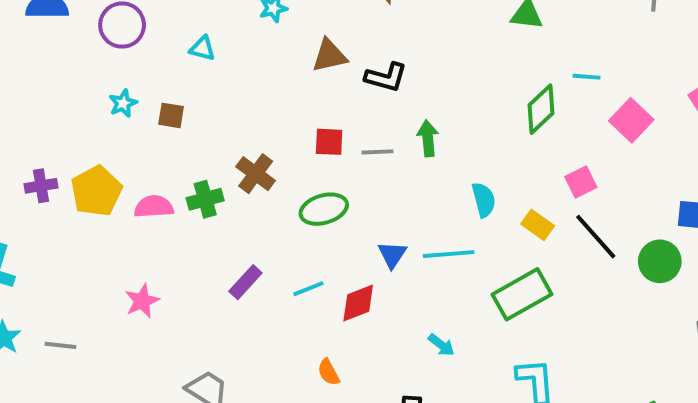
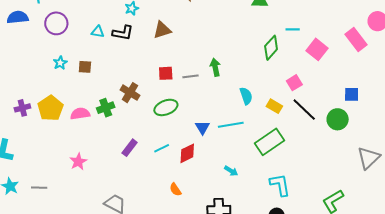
black L-shape: (386, 77) -> (123, 33), moved

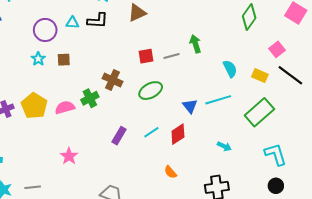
purple circle: (56, 23) -> (45, 30), moved

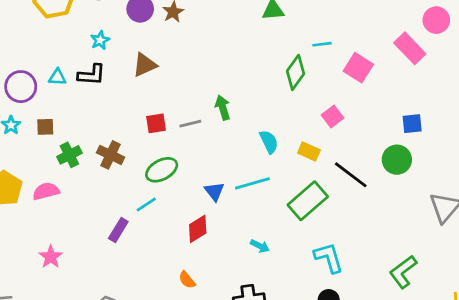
black line: (290, 75) -> (351, 175), moved
green cross: (90, 98) -> (69, 155), moved
cyan line: (151, 132) -> (146, 204), moved

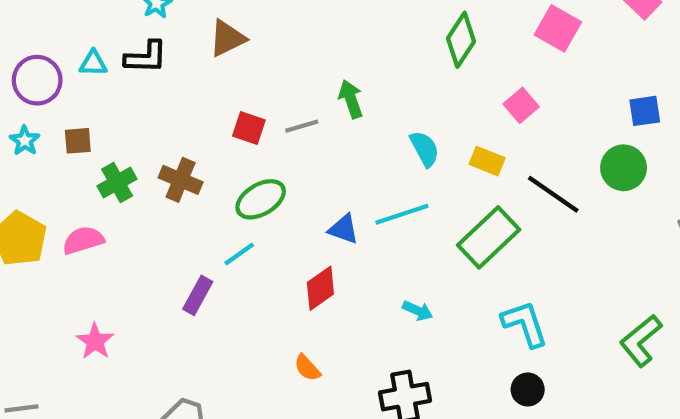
red square: (156, 123) -> (249, 128), turned 30
blue triangle: (214, 191) -> (344, 229), turned -30

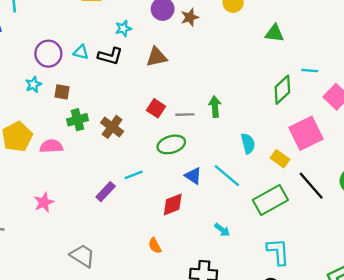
pink square: (521, 105) -> (306, 133), size x1.8
green ellipse: (261, 199) -> (171, 144), moved
cyan line: (402, 214) -> (227, 176), turned 44

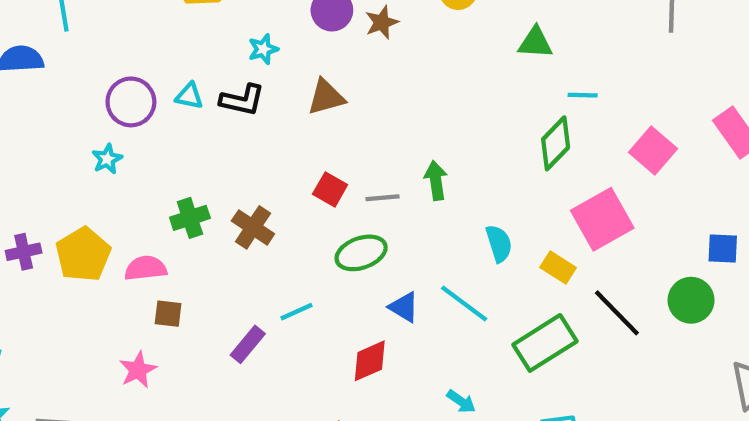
cyan line: (310, 71) -> (583, 95), moved
brown square: (62, 92) -> (168, 314), moved

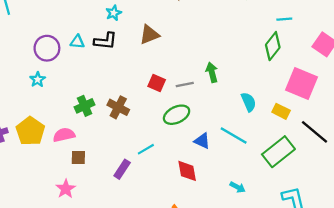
pink square: (602, 219) -> (302, 83), turned -32
red diamond: (370, 361) -> (187, 171), turned -70

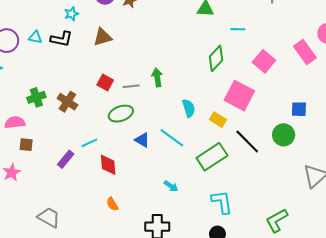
cyan line: (284, 19) -> (238, 29), moved
red diamond: (187, 171) -> (108, 165), moved

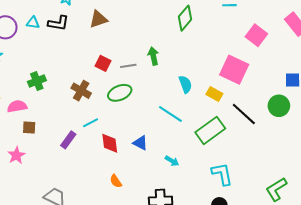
green diamond: (216, 58) -> (185, 18), moved
brown cross: (67, 102) -> (81, 91), moved
blue triangle: (142, 140) -> (140, 143), moved

